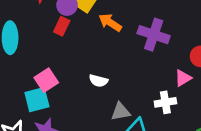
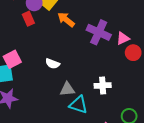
red rectangle: (62, 26) -> (28, 19), turned -56
pink triangle: (183, 78) -> (123, 38), moved

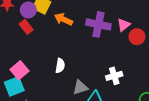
white semicircle: (53, 64) -> (60, 66), turned -88

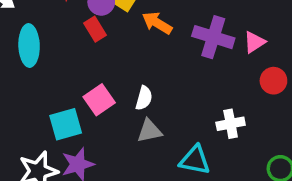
red circle: (137, 37) -> (273, 81), moved
pink square: (19, 70) -> (99, 100), moved
gray triangle: (80, 87) -> (150, 131), moved

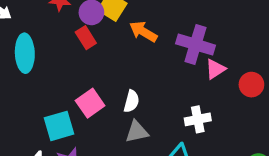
pink triangle: (254, 42) -> (215, 69), moved
white cross: (231, 124) -> (198, 119), moved

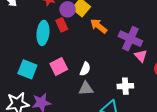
cyan ellipse: (25, 53) -> (43, 33), moved
pink triangle: (215, 69) -> (141, 56), turned -48
cyan square: (59, 126) -> (27, 69), moved, turned 30

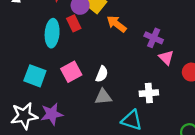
purple cross: (130, 39) -> (154, 38), size x0.7

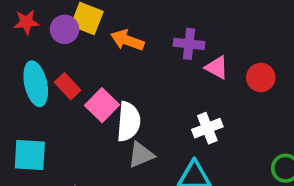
red rectangle: (74, 23) -> (68, 86), moved
pink square: (71, 72) -> (102, 105), moved
white semicircle: (102, 74) -> (129, 122), size x1.5

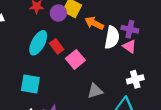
pink triangle: (217, 67) -> (130, 46), moved
cyan ellipse: (36, 84) -> (38, 43), turned 35
white semicircle: (129, 122) -> (112, 37), moved

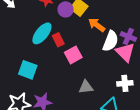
pink triangle: (130, 46) -> (125, 52), size x1.5

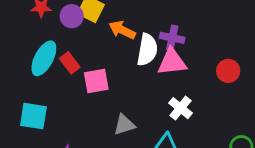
pink triangle: (125, 52) -> (172, 62), turned -40
pink square: (73, 55) -> (96, 81), turned 30
white cross: (125, 83) -> (181, 108), turned -35

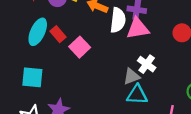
pink square: (96, 81) -> (80, 47), turned -30
gray triangle: (124, 125) -> (131, 76), moved

